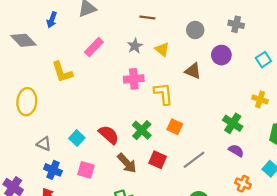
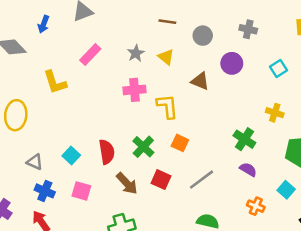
brown line: (147, 17) -> (167, 22), moved
red semicircle: (109, 135) -> (107, 152), turned 40

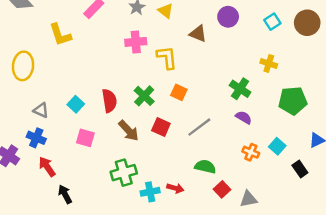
cyan square: (286, 190) -> (277, 146), moved
blue cross: (45, 191) -> (36, 138), moved

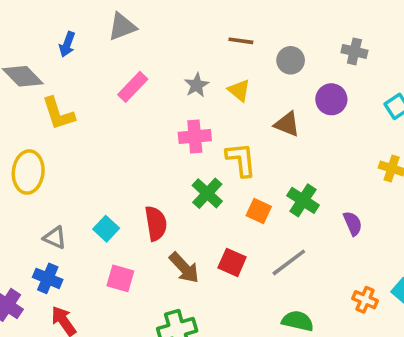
yellow L-shape: (60, 35) -> (58, 113), moved
green cross: (240, 89) -> (303, 200), moved
green cross: (144, 96) -> (207, 193), moved
purple semicircle: (244, 117) -> (353, 223), moved, turned 35

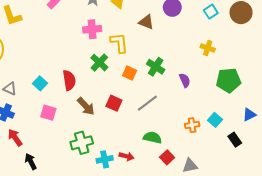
orange cross: (365, 300) -> (192, 125), turned -32

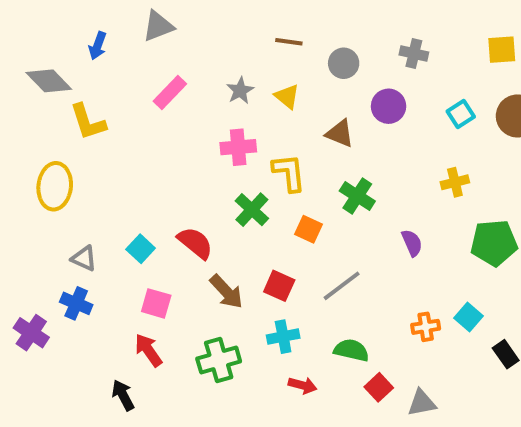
yellow cross: (208, 48) -> (455, 182), turned -32
green cross: (156, 67) -> (357, 196), moved
red semicircle: (69, 80) -> (195, 243), turned -42
red arrow: (15, 138) -> (148, 350), moved
cyan cross: (105, 159) -> (283, 337), moved

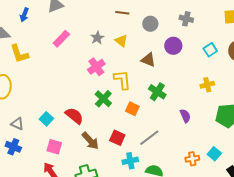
pink cross: (238, 147) -> (96, 67), turned -30
cyan cross: (283, 337) -> (130, 161), moved

